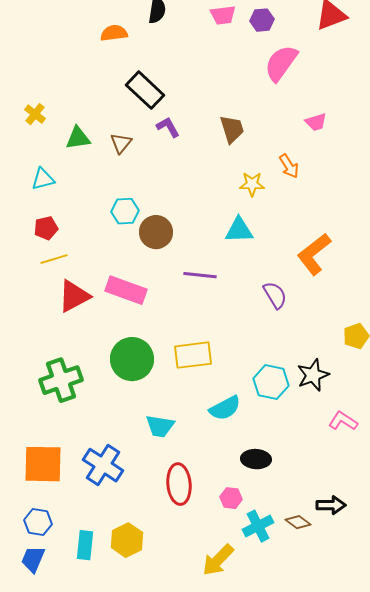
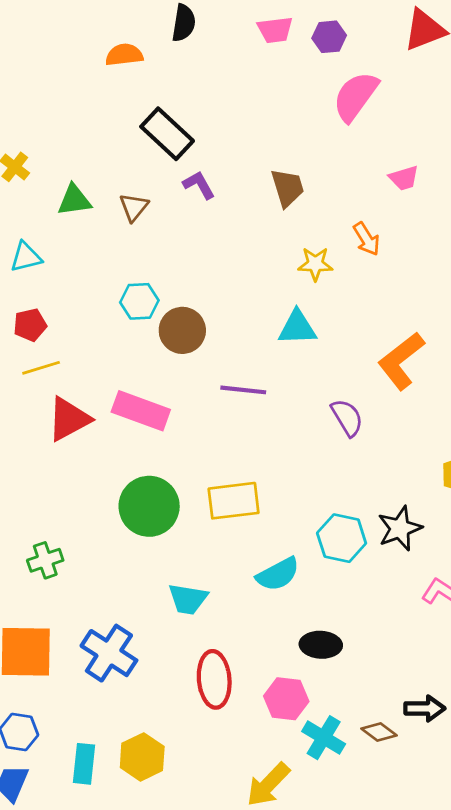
green cross: (61, 380) -> (45, 560), moved, size x0.6
pink hexagon: (231, 498) -> (286, 699), size x1.4
cyan cross: (258, 526) -> (324, 738), turned -32

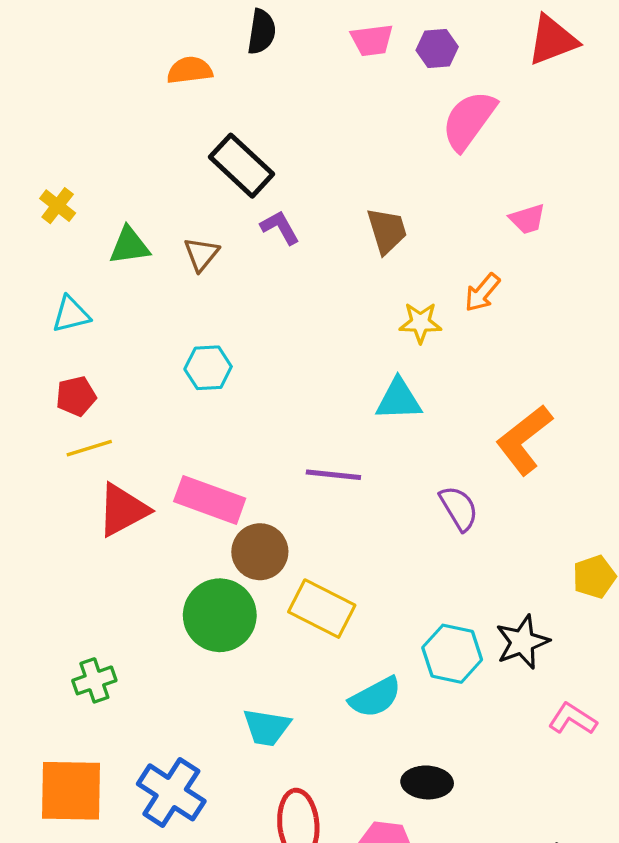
orange arrow: (367, 239) -> (482, 293), turned 72
brown circle: (182, 330) -> (260, 552), moved
yellow rectangle: (234, 501) -> (322, 609), turned 34

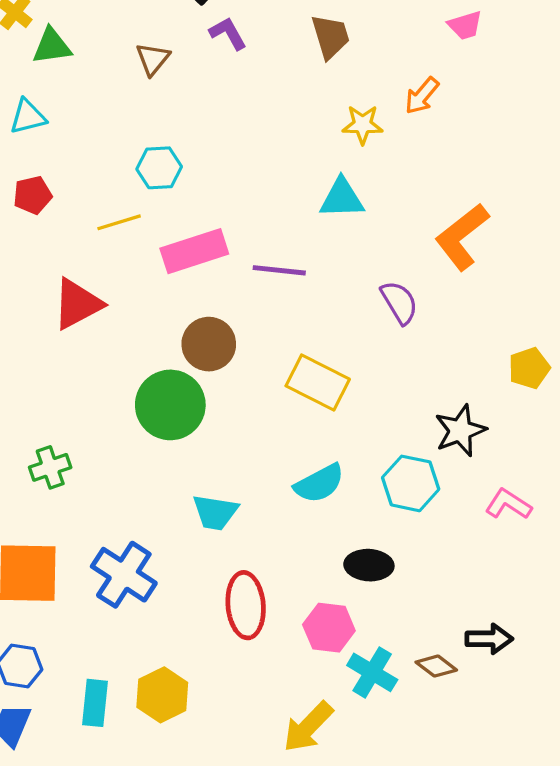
green triangle: (129, 246) -> (52, 46), moved
yellow line: (89, 448) -> (119, 222), moved
pink rectangle: (210, 500) -> (194, 251), moved, turned -38
yellow rectangle: (322, 609) -> (318, 383), moved
cyan hexagon: (452, 654) -> (411, 483), moved

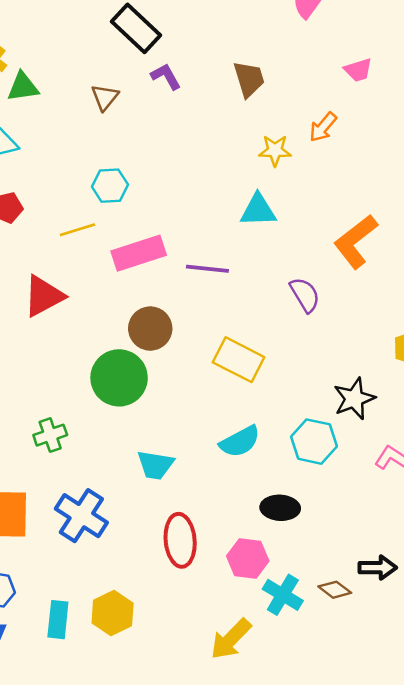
green cross: (50, 467) -> (50, 435), moved

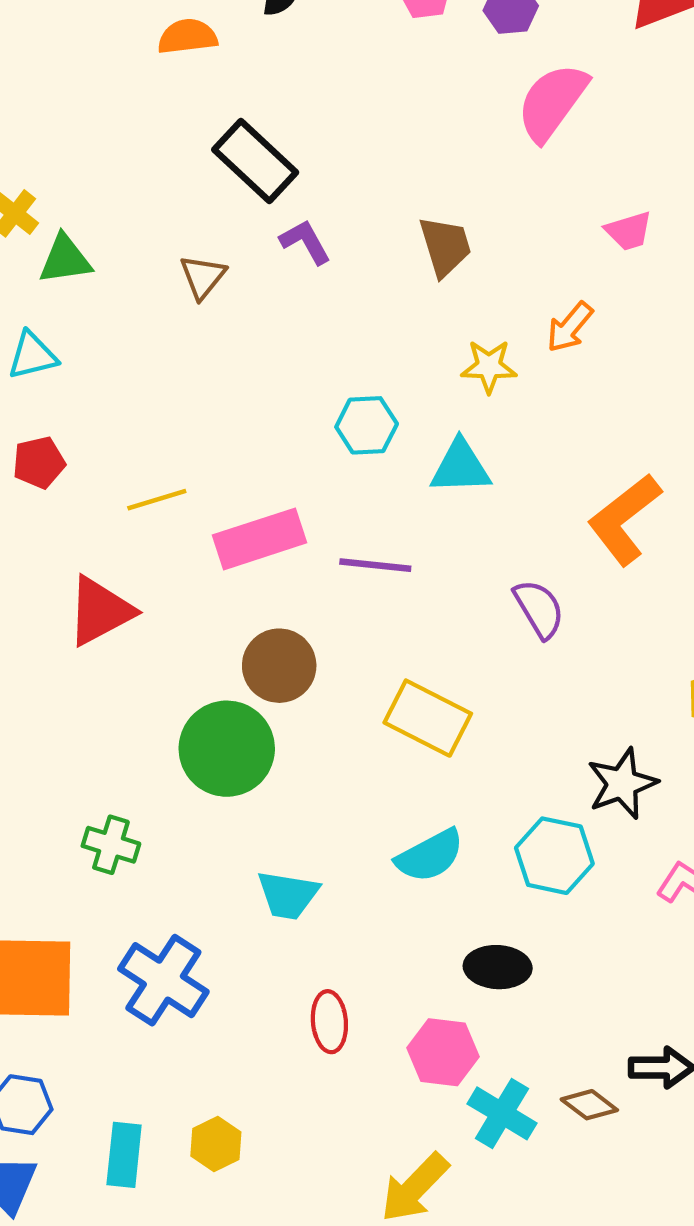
cyan hexagon: (110, 186) -> (367, 425), moved
green cross: (50, 435) -> (111, 845), turned 36
red ellipse: (180, 540) -> (329, 1022), size x0.7
yellow hexagon: (113, 613) -> (216, 1144), size x0.7

